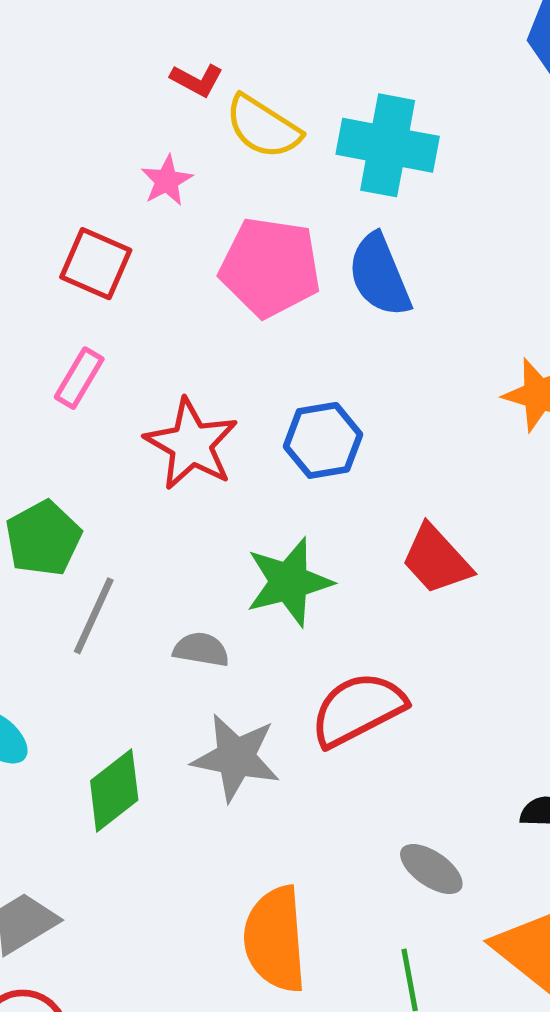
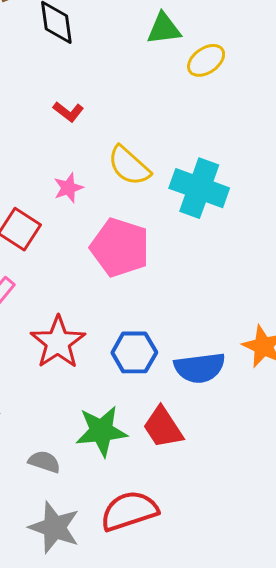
red L-shape: (197, 80) -> (68, 112), moved
blue semicircle: (379, 275) -> (200, 368), moved, turned -84
red trapezoid: (436, 560) -> (163, 427), moved

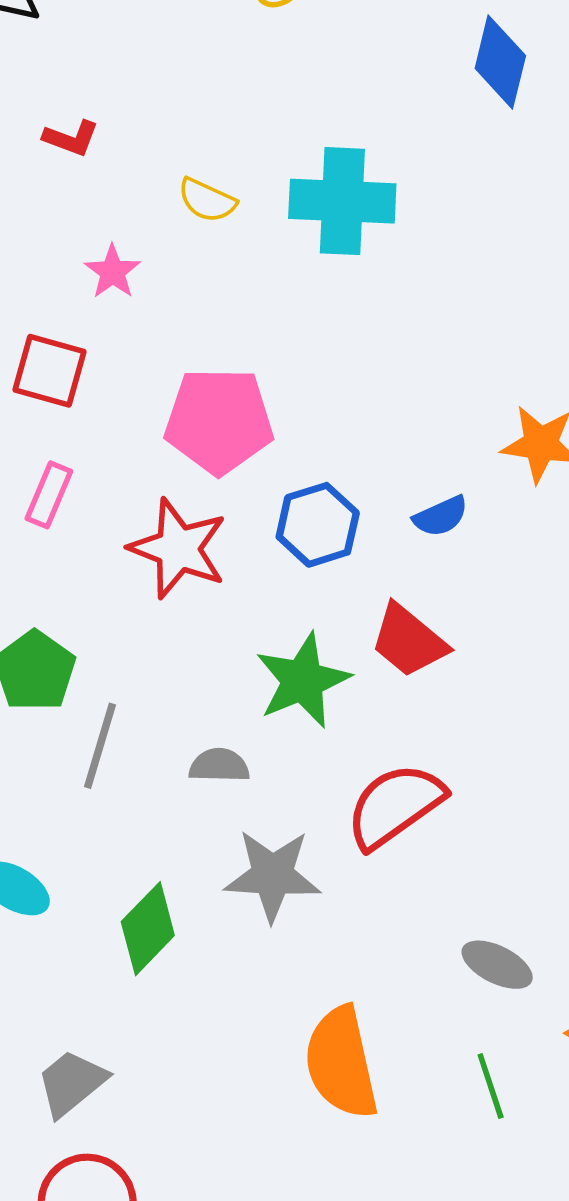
yellow semicircle: (129, 166) -> (207, 200), size x0.7
pink pentagon: (120, 247) -> (219, 421), moved
blue semicircle: (200, 368) -> (441, 516), size x0.6

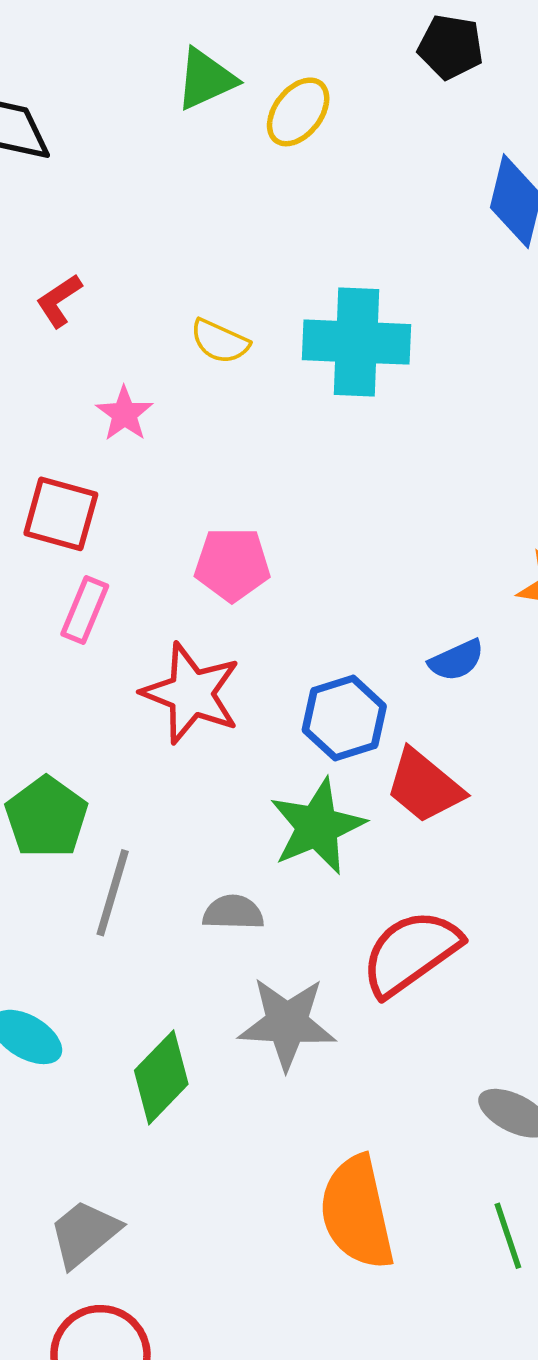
red L-shape: (71, 138) -> (59, 301), moved, turned 126
pink pentagon: (219, 421) -> (232, 564), size x0.7
pink rectangle: (49, 495) -> (85, 610), moved
blue hexagon: (318, 525) -> (344, 718), moved

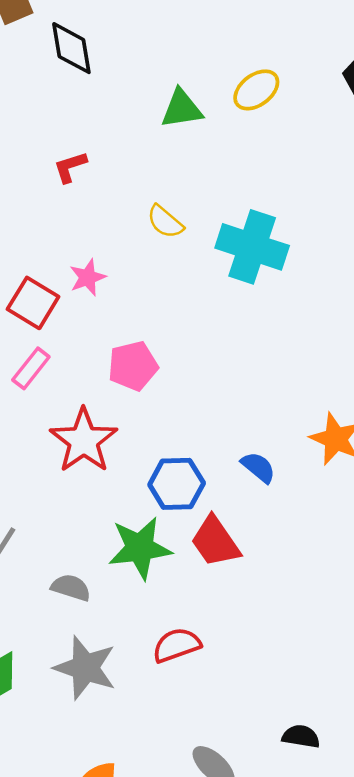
green triangle: (206, 79) -> (182, 109), moved
pink star: (124, 414) -> (88, 277), moved
pink pentagon: (232, 564) -> (133, 366), turned -30
blue semicircle: (456, 660) -> (258, 467), turned -132
red semicircle: (411, 953) -> (177, 645), size x0.7

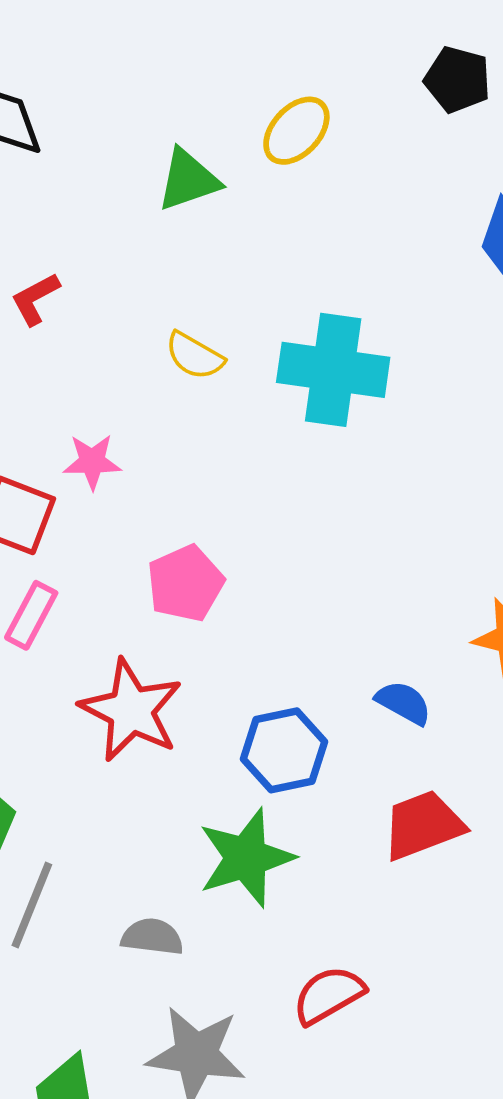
pink star: (88, 277) -> (92, 462), turned 30
red trapezoid: (215, 542) -> (423, 825), moved, turned 114

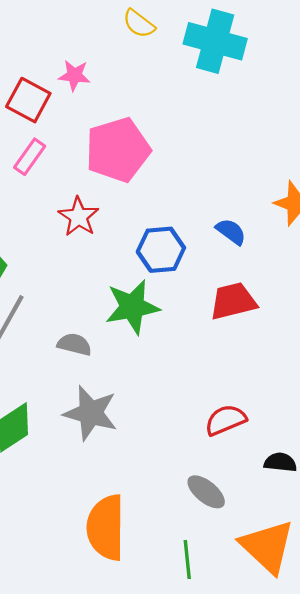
pink pentagon: (185, 583) -> (118, 150), size x1.5
red star: (131, 710) -> (79, 217), size x0.7
red semicircle: (329, 995) -> (225, 420), moved

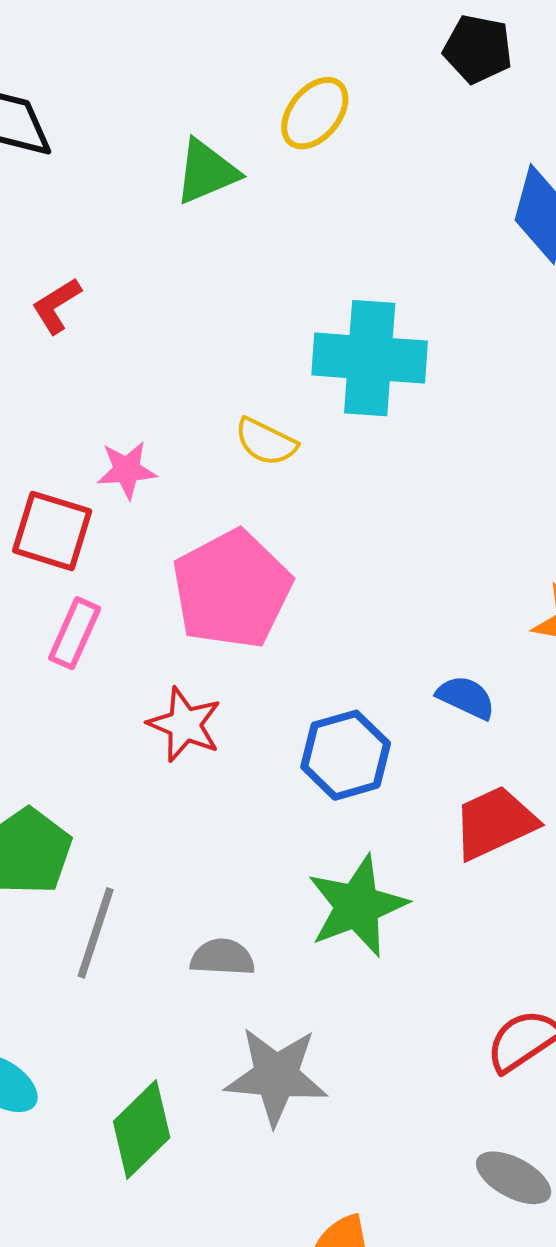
yellow semicircle: (139, 24) -> (266, 442), moved
green star: (132, 307) -> (357, 906), moved

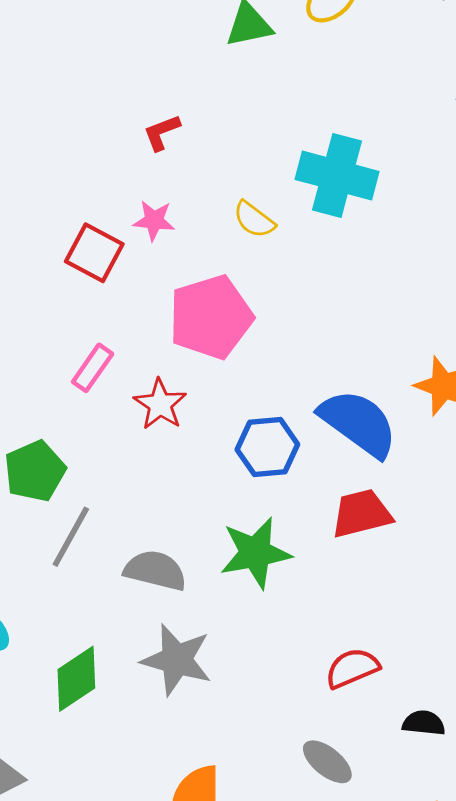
red L-shape: (56, 306) -> (162, 132), moved
pink rectangle: (75, 633) -> (93, 368), moved
blue semicircle: (466, 697) -> (358, 423), size x2.0
gray semicircle: (222, 957) -> (155, 570), size x1.4

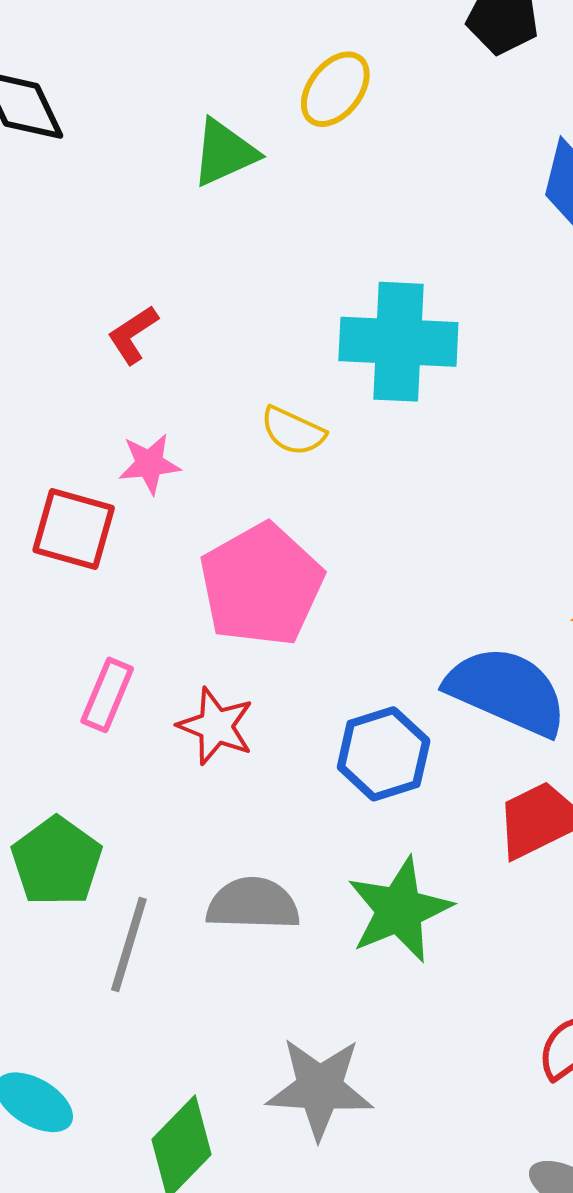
gray semicircle: (155, 570) -> (253, 904), moved

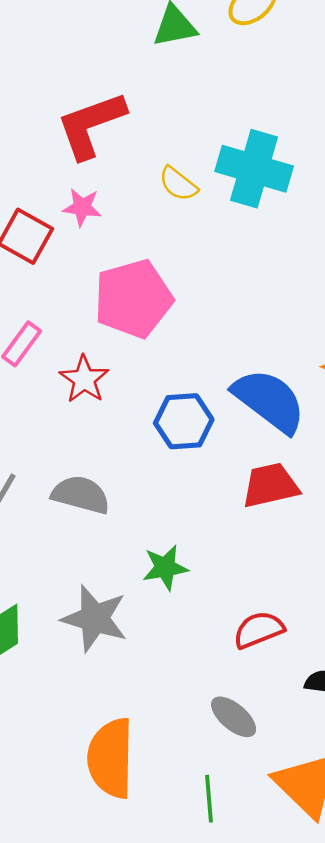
red L-shape: (133, 335) -> (91, 125), size x2.0
yellow semicircle: (293, 431) -> (178, 184), moved
green star: (399, 910) -> (165, 568), moved, size x0.7

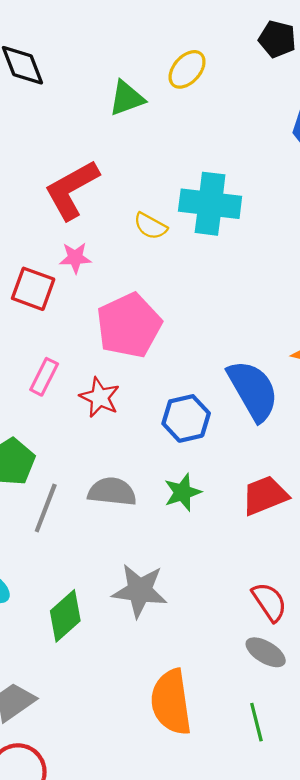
blue semicircle: (269, 401) -> (253, 390), turned 32
red trapezoid: (270, 485) -> (265, 495), moved
green star: (165, 568) -> (183, 492), moved
red semicircle: (259, 630) -> (269, 602), moved, turned 87

